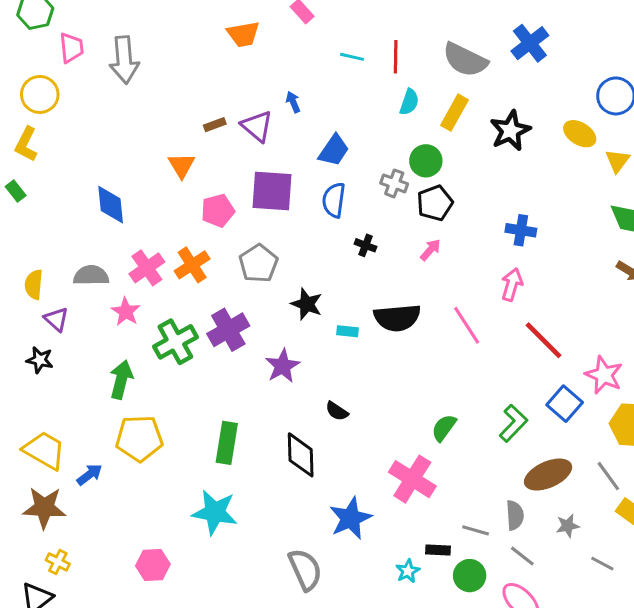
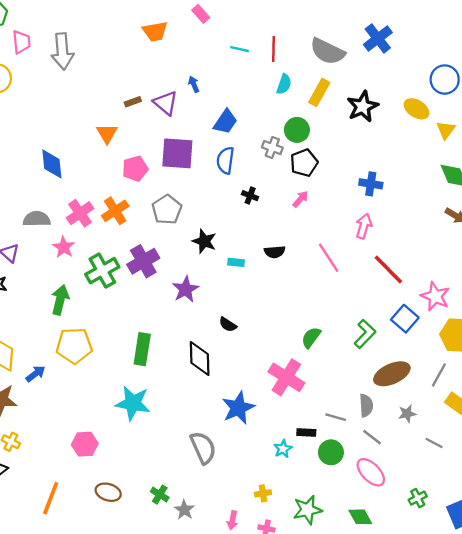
black semicircle: (397, 318) -> (275, 252), size x0.6
gray line: (608, 476) -> (439, 375), turned 65

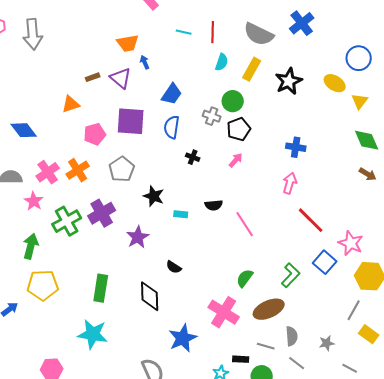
orange trapezoid: (155, 31) -> (128, 43), moved
orange triangle: (107, 133) -> (71, 104), turned 42
blue diamond: (52, 164) -> (24, 130), turned -32
pink line: (329, 258) -> (245, 224), moved
brown ellipse: (392, 374) -> (269, 309), moved

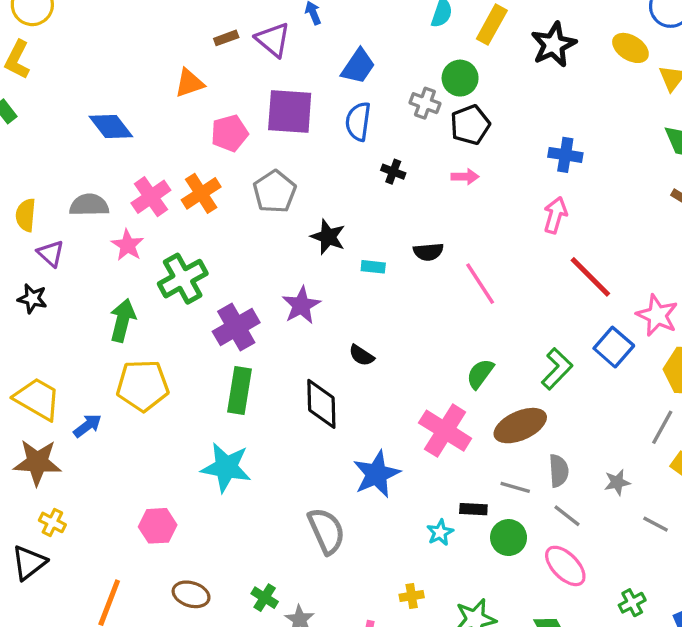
pink arrow: (236, 160) -> (465, 177), turned 49
purple cross: (102, 213) -> (236, 327), moved

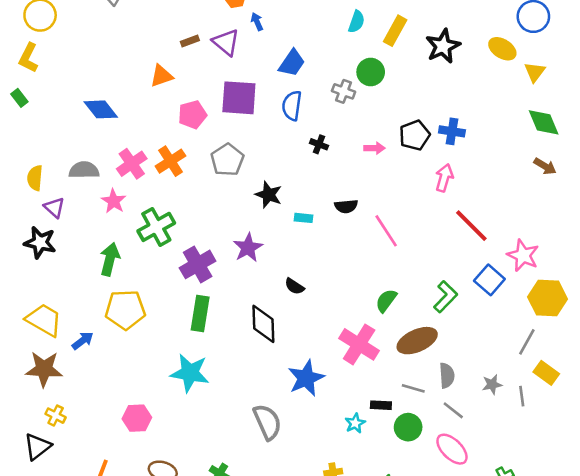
black pentagon: (470, 125) -> (415, 135), moved
black star: (32, 299) -> (40, 242), size x1.4
gray line: (656, 524) -> (522, 396), moved, turned 54

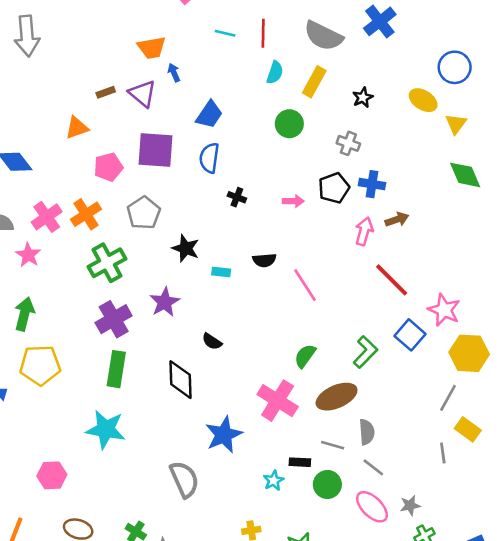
black star: (443, 46) -> (363, 97), size x0.6
gray cross: (344, 91) -> (348, 143), moved
brown arrow: (545, 166) -> (397, 219), moved, turned -50
green cross: (156, 227) -> (107, 263), moved
gray star: (492, 385) -> (410, 505), moved

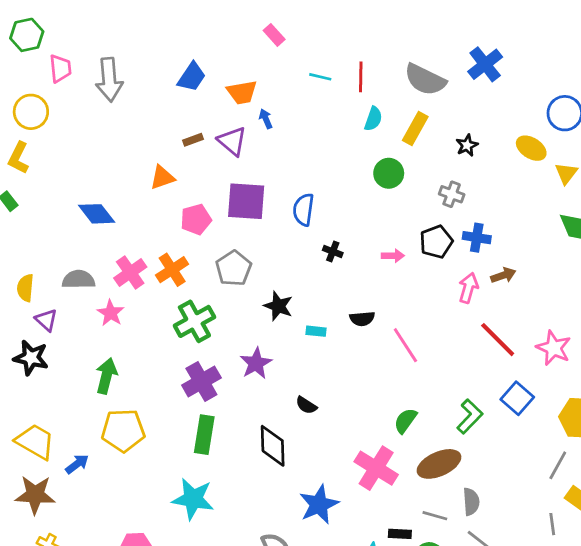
blue trapezoid: (209, 115) -> (192, 77), moved
pink star: (444, 310) -> (554, 348), moved

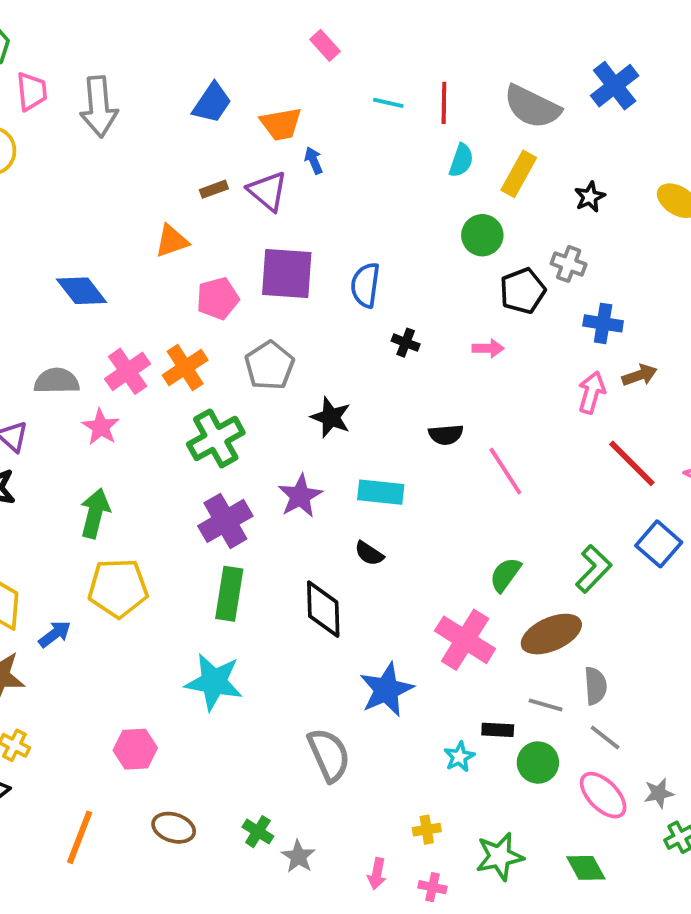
black pentagon: (436, 242) -> (523, 291), moved
cyan rectangle: (316, 331) -> (381, 492), moved, size x1.6

